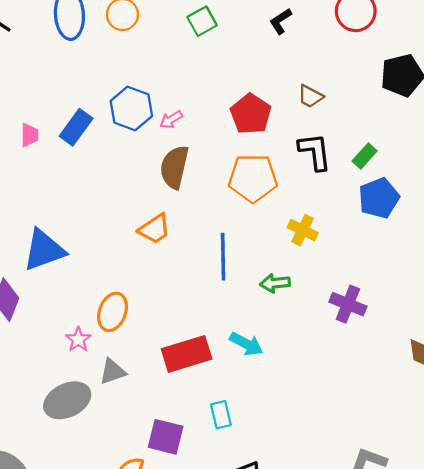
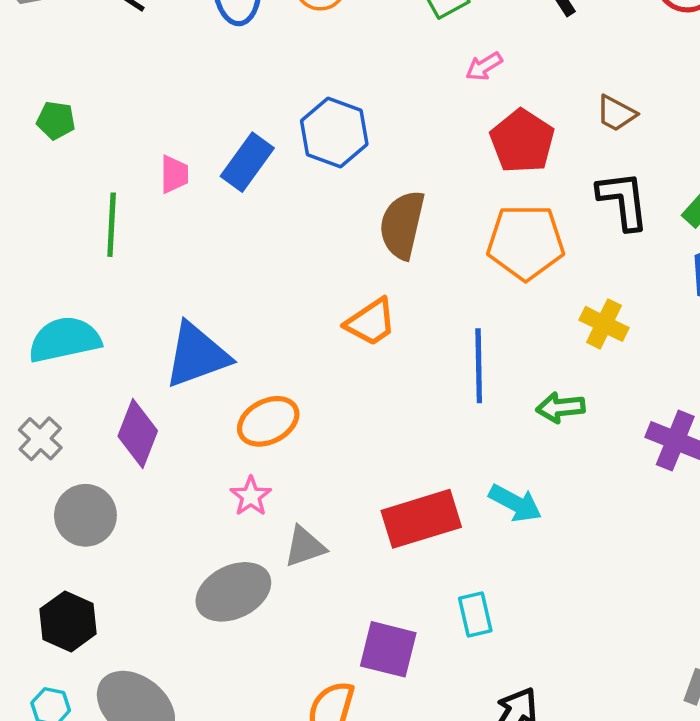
pink arrow: (171, 120) -> (484, 66), moved
orange ellipse: (113, 312) -> (268, 421), moved, turned 42

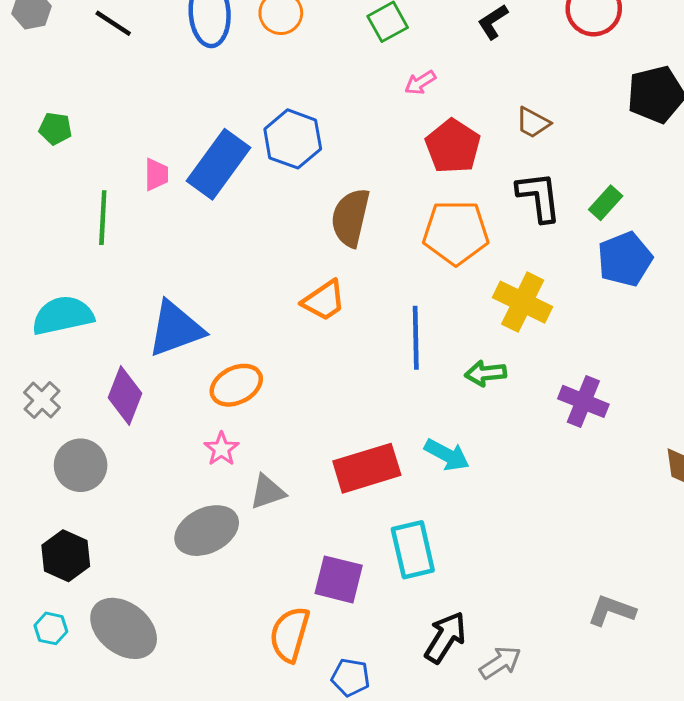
blue rectangle: (247, 162) -> (218, 164), size x1.4
yellow cross: (604, 324) -> (523, 302), size x1.4
cyan rectangle: (475, 614) -> (413, 550), size x1.5

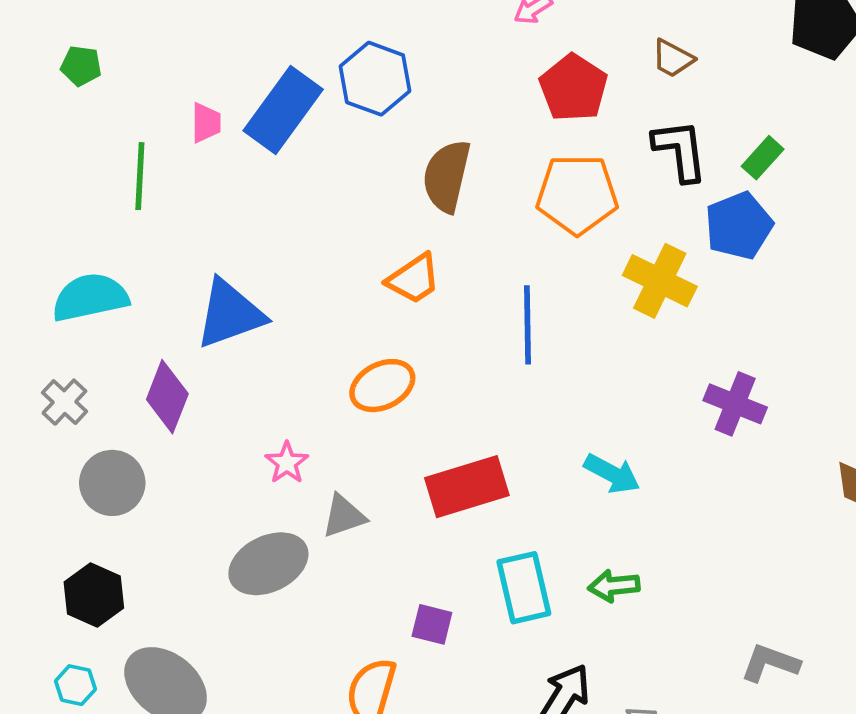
blue pentagon: (625, 259) -> (739, 226), moved
green arrow: (485, 373) -> (614, 586), moved
orange ellipse: (236, 385) -> (382, 386), moved
cyan arrow: (447, 455) -> (612, 474), moved
purple square: (339, 579) -> (432, 624), size x0.7

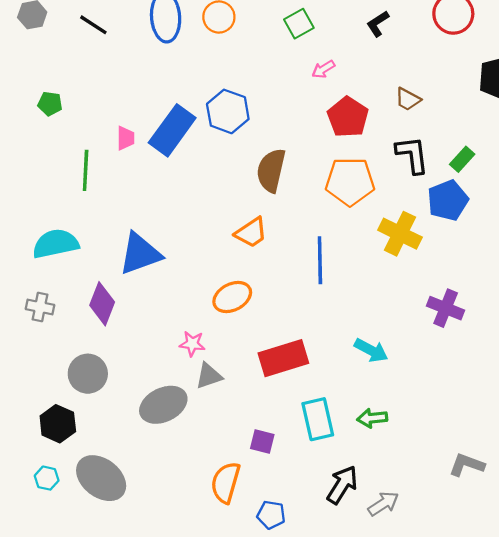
gray cross: (64, 402) -> (40, 307), turned -32
pink star: (287, 463) -> (192, 344), moved, turned -30
gray circle: (112, 483) -> (88, 374), moved

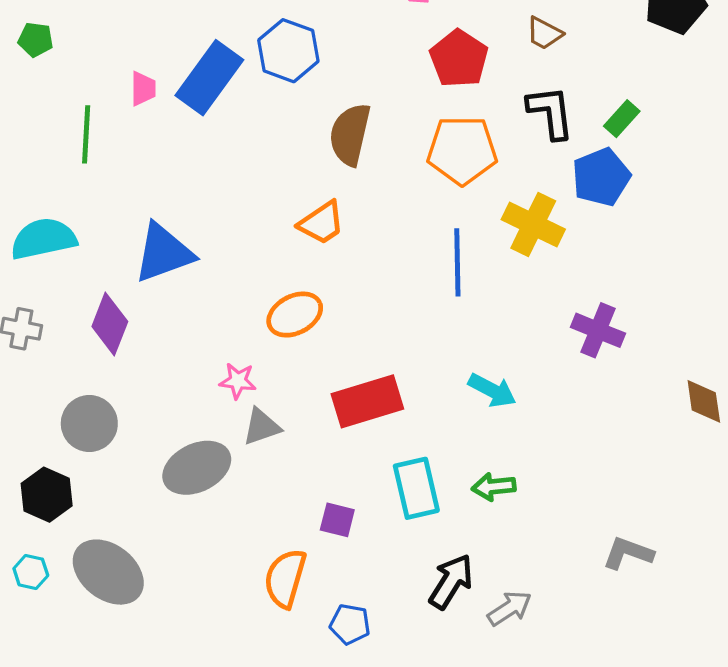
blue line: (320, 260) -> (457, 262), moved

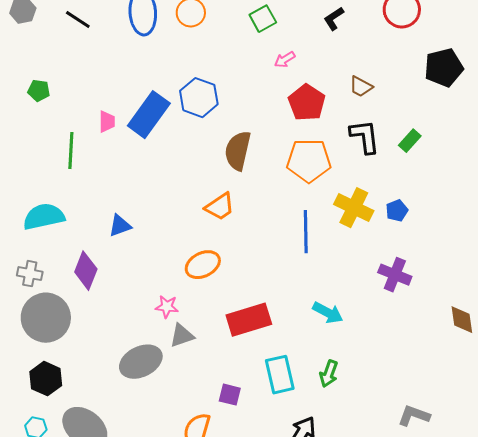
blue pentagon: (601, 177) -> (397, 211), moved, size x0.6
blue triangle: (164, 253) -> (120, 226), size x0.6
gray circle: (89, 424) -> (46, 318), moved, size x1.4
green arrow: (494, 487) -> (329, 374), turned -64

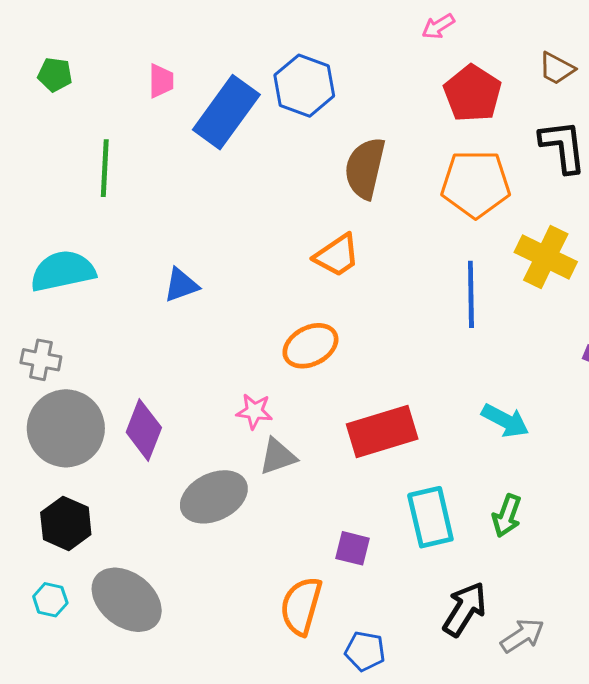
pink trapezoid: (107, 122) -> (161, 81), moved
purple diamond: (86, 271) -> (144, 430), moved

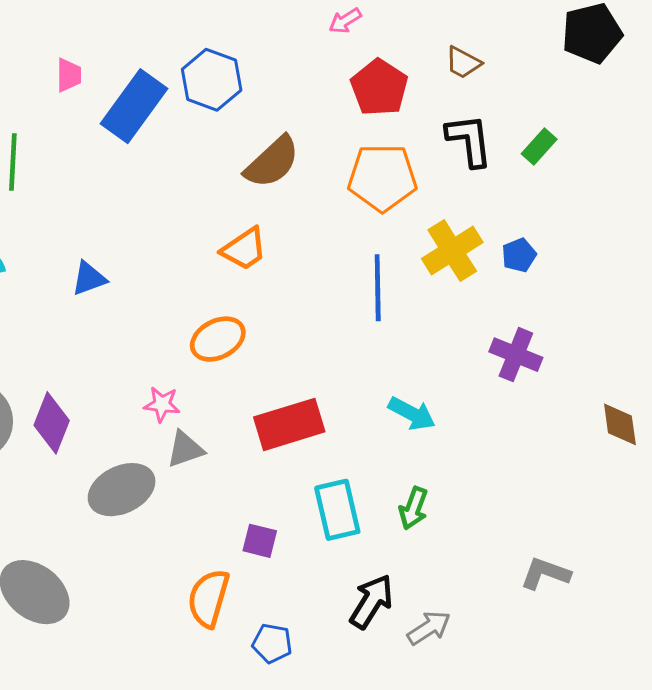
brown semicircle: (365, 168) -> (272, 162), turned -146
yellow cross: (546, 257) -> (452, 251), turned 32

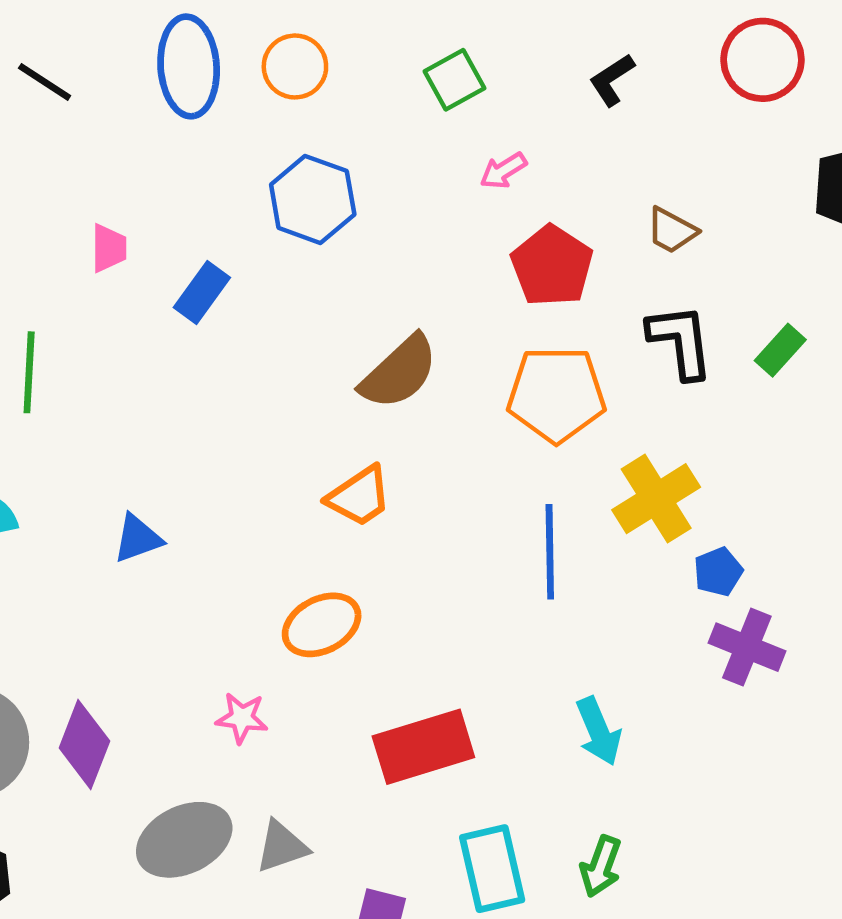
blue hexagon: (212, 80) -> (313, 199), moved
blue rectangle: (134, 106) -> (202, 292), size x0.6
blue pentagon: (519, 255) -> (718, 572), moved
cyan arrow: (412, 414) -> (599, 731), turned 39
gray triangle: (185, 449) -> (282, 846), moved

